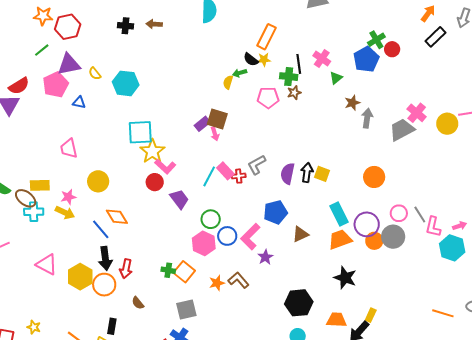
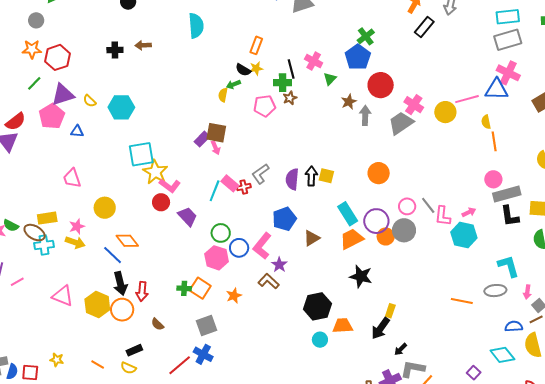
orange rectangle: (267, 37) -> (256, 45), size x0.7
red circle: (392, 49) -> (381, 85), moved, size x1.6
brown L-shape: (239, 280) -> (269, 281), moved
orange trapezoid: (337, 320) -> (343, 326), moved
black rectangle: (112, 326) -> (134, 350), turned 63

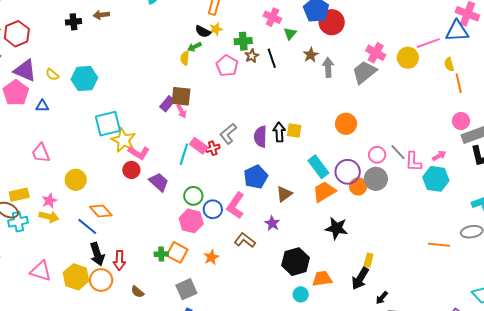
black line: (291, 69) -> (272, 58), moved
red circle: (381, 85) -> (332, 22), moved
purple triangle: (63, 95) -> (25, 70), turned 45
pink pentagon: (264, 106) -> (227, 66), turned -30
purple star: (279, 265) -> (272, 223), moved

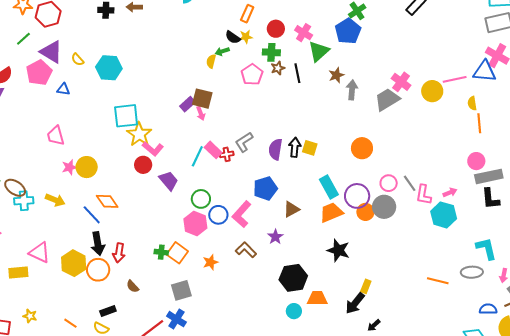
red circle: (332, 22) -> (276, 29), moved, size x0.7
green triangle: (290, 34) -> (319, 51), size x1.6
yellow rectangle: (19, 195) -> (18, 273), moved
pink star: (49, 201) -> (69, 167), moved

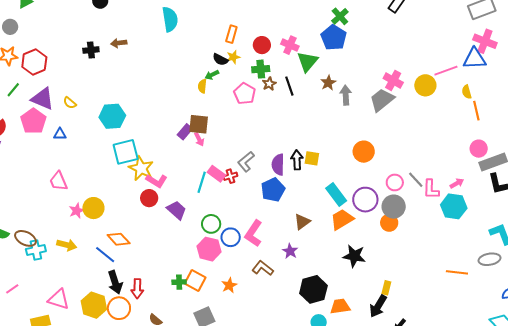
cyan hexagon: (109, 68) -> (112, 116), moved
blue pentagon: (265, 189) -> (273, 190), moved
orange circle: (365, 212) -> (389, 223), moved

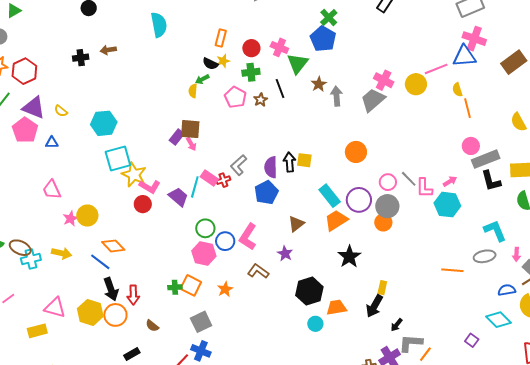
brown star: (269, 84) -> (261, 100), moved
purple trapezoid: (177, 210) -> (178, 197), moved
black star: (354, 256) -> (349, 257), turned 30

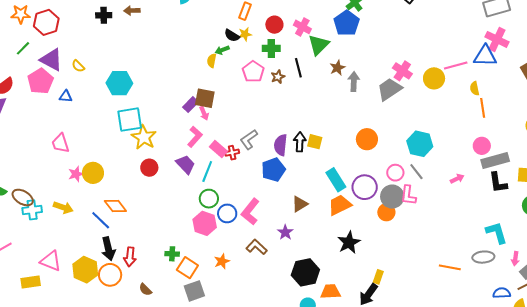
pink L-shape: (150, 187) -> (195, 137), moved, turned -85
cyan line: (195, 187) -> (207, 171), moved
pink L-shape: (424, 188) -> (408, 195), moved
cyan hexagon: (447, 205) -> (420, 144), moved
orange square: (191, 285) -> (187, 268), moved

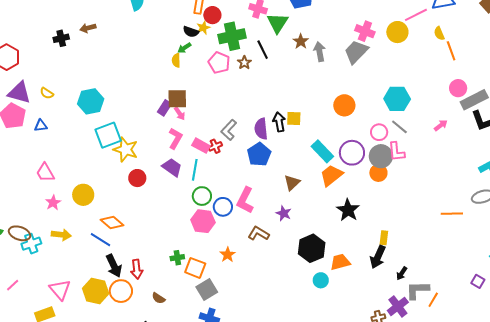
red circle: (274, 25) -> (212, 15), moved
green cross: (271, 48) -> (232, 36), size x1.5
pink star: (76, 174) -> (53, 203), moved
pink triangle: (51, 261) -> (60, 290), turned 40

